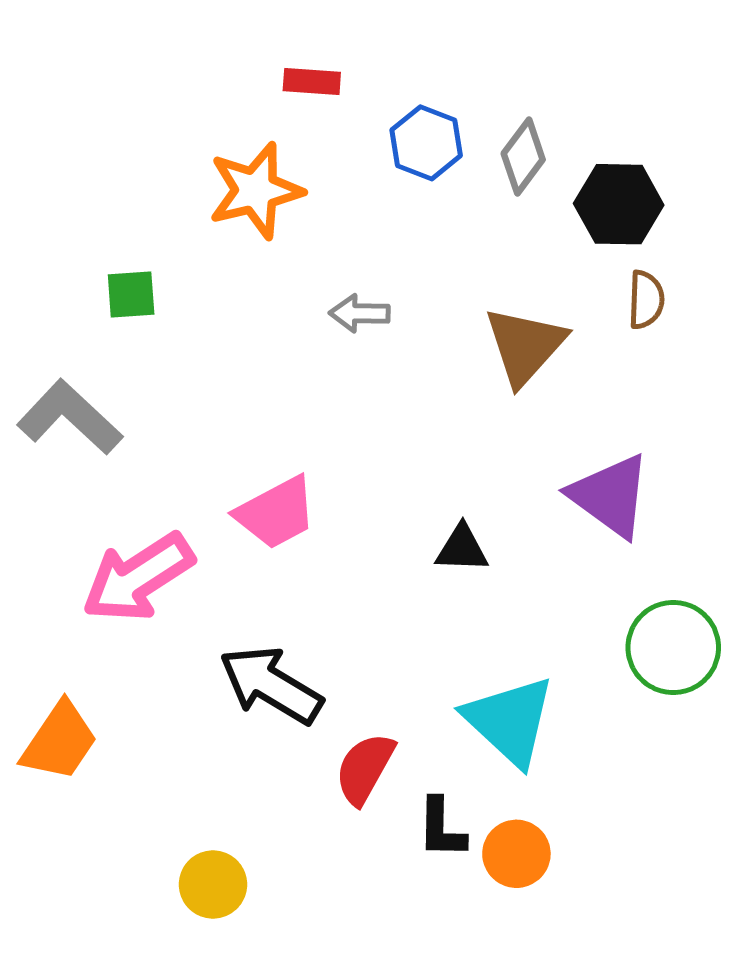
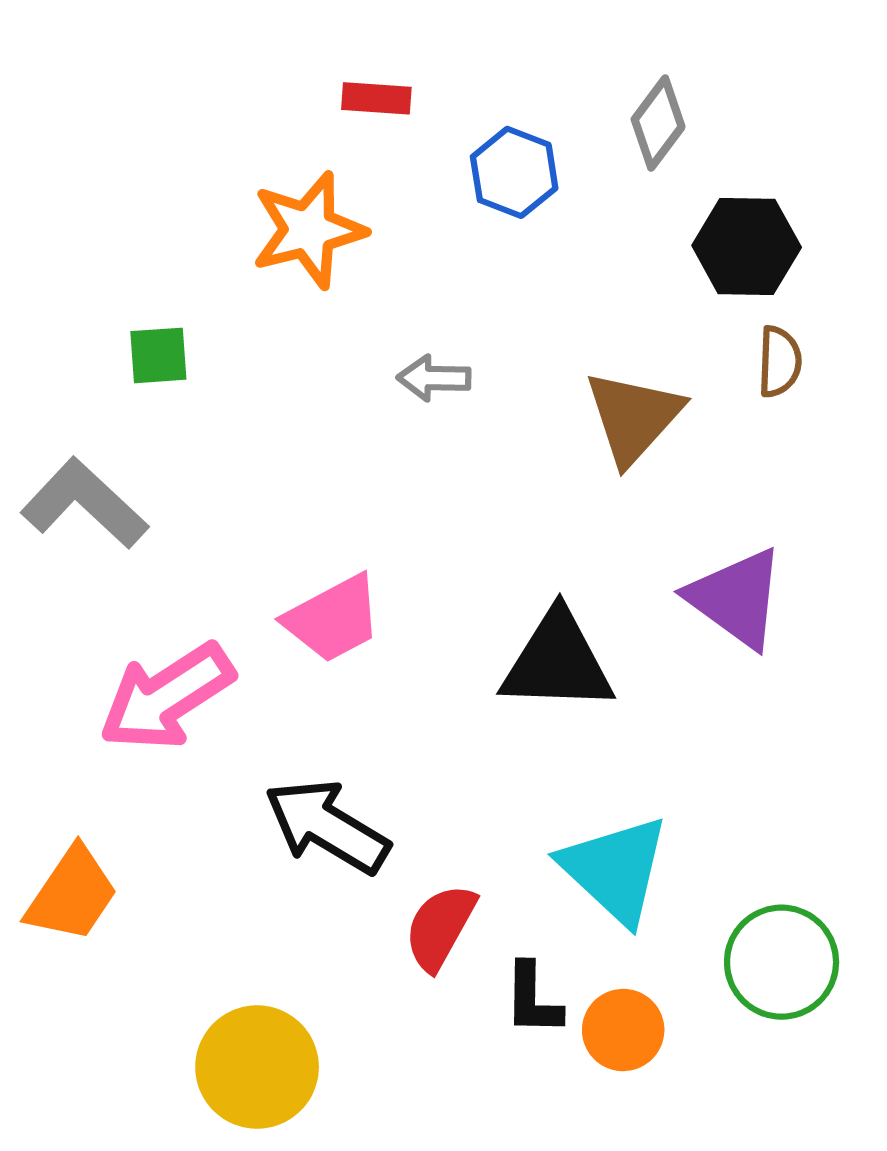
gray diamond: (523, 156) -> (658, 123), moved
black triangle: (462, 549) -> (557, 662), size x1.8
green circle: (673, 647) -> (782, 962), moved
yellow circle: (213, 884) -> (257, 1067), size x1.5

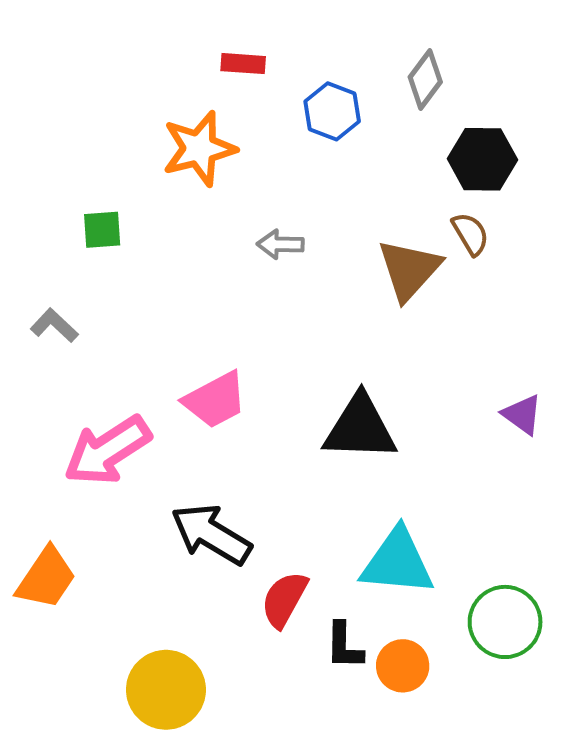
brown semicircle: (779, 362) -> (470, 234), moved, turned -33
gray L-shape: (84, 504) -> (54, 325), size x0.6
purple triangle: (736, 598) -> (522, 415), moved, size x0.6
cyan triangle: (615, 870) -> (397, 562), turned -38

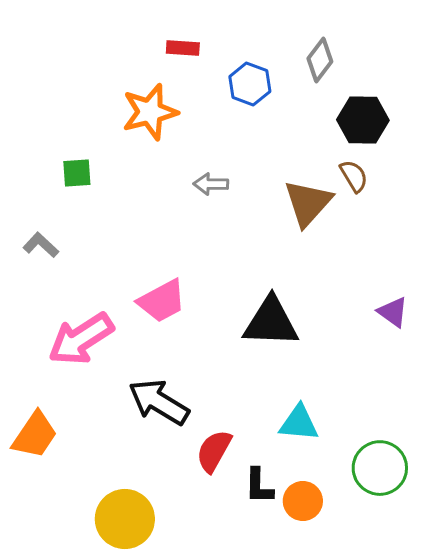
cyan triangle: (397, 562) -> (299, 423), size x0.7

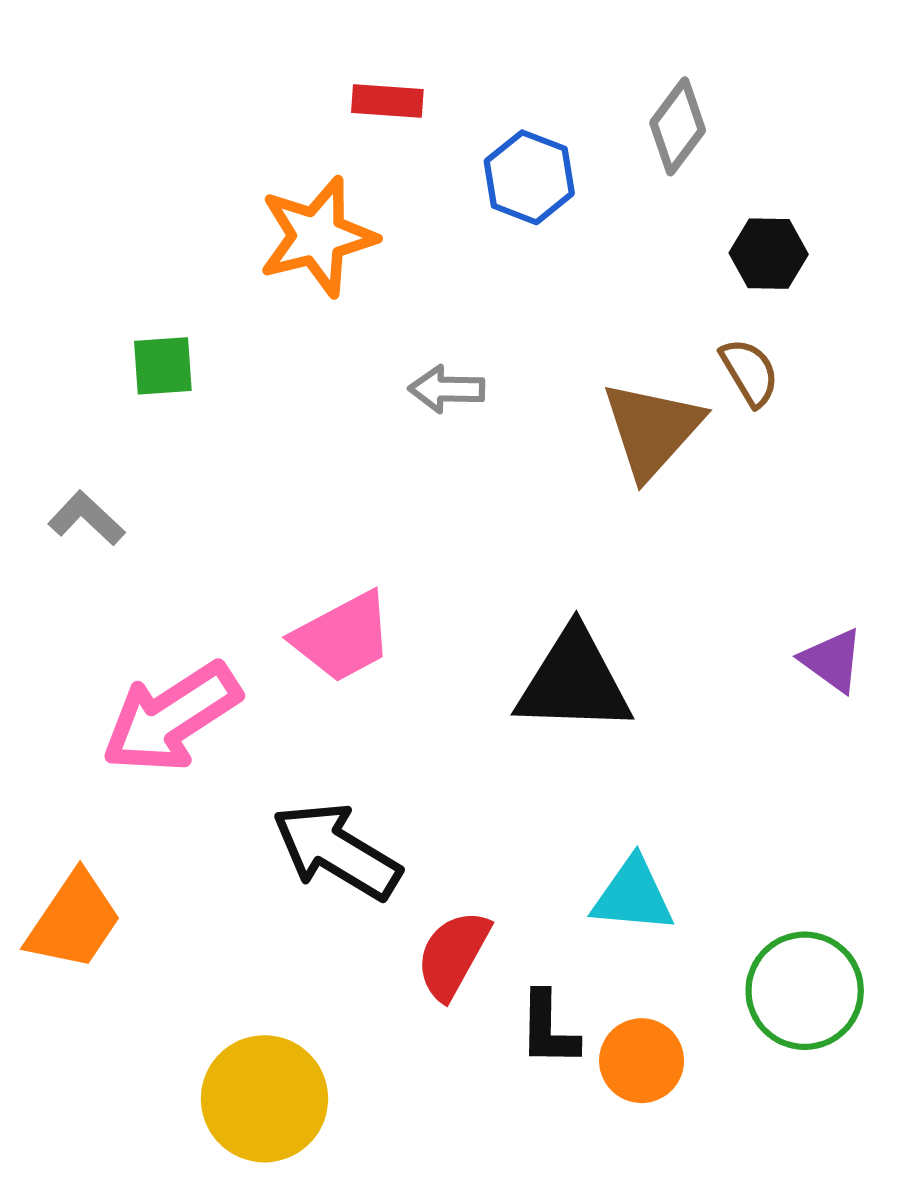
black hexagon: (363, 120) -> (769, 254), size x0.7

